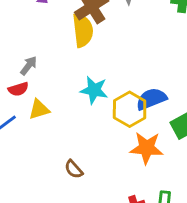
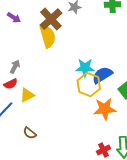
cyan star: (94, 90) -> (85, 68), moved
brown semicircle: (74, 169) -> (30, 133), moved

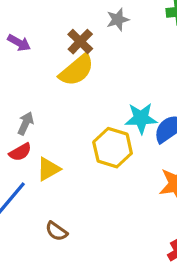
brown cross: (51, 19) -> (80, 42), size x0.7
yellow semicircle: (48, 36) -> (77, 70), turned 70
yellow hexagon: (89, 85) -> (113, 148), moved

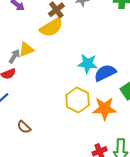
yellow hexagon: (113, 148) -> (78, 100), moved
yellow triangle: (48, 169) -> (26, 49), moved

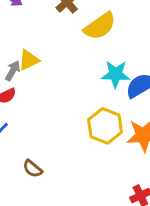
yellow semicircle: (51, 27) -> (100, 26), moved

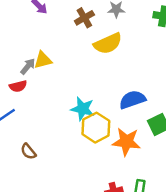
cyan star: (116, 74) -> (83, 109), moved

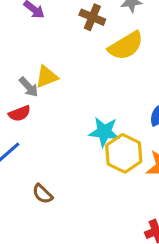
brown cross: (84, 18) -> (92, 17), turned -30
gray arrow: (28, 66) -> (29, 87), turned 105

